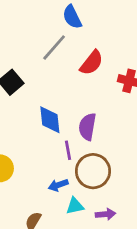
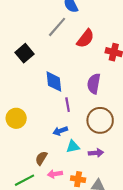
purple semicircle: (87, 127) -> (94, 84), moved
brown circle: (93, 171) -> (100, 120), moved

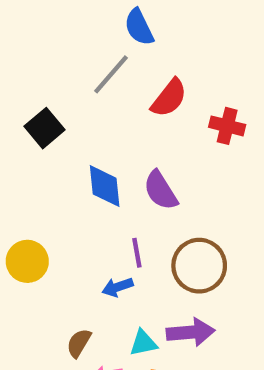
purple semicircle: (94, 84) -> (160, 190), moved, turned -42
purple line: (68, 105) -> (137, 253), moved
cyan triangle: (73, 147) -> (143, 343), moved
purple arrow: (96, 153) -> (191, 332), size x1.5

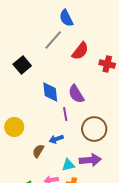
purple line: (137, 253) -> (65, 114), moved
brown semicircle: (79, 343) -> (38, 151), moved

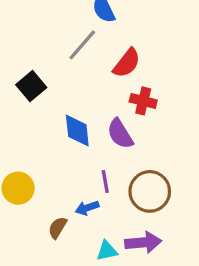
red cross: (107, 64) -> (143, 101), moved
purple line: (65, 114) -> (105, 182), moved

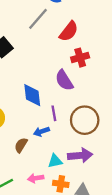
red cross: (143, 101) -> (80, 58), turned -30
blue diamond: (77, 131) -> (32, 95), moved

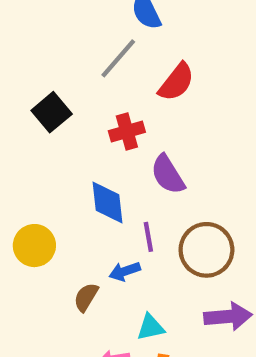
red cross: (80, 58) -> (127, 132), moved
purple arrow: (80, 155) -> (228, 317), moved

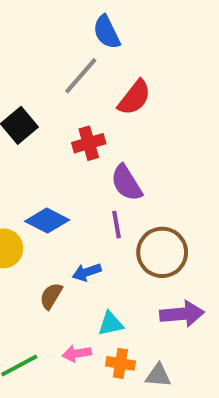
blue diamond: (108, 203) -> (47, 221), moved, turned -57
purple line: (148, 237) -> (117, 225), moved

